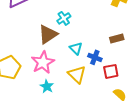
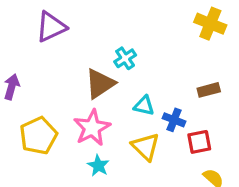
cyan triangle: (76, 48) -> (144, 106), turned -32

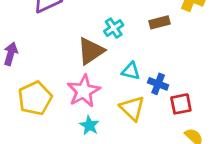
brown rectangle: (209, 90) -> (159, 22), moved

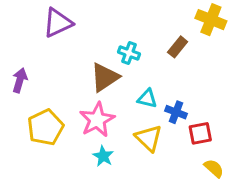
brown rectangle: (159, 22) -> (178, 47), turned -36
cyan cross: (114, 28) -> (129, 53), turned -36

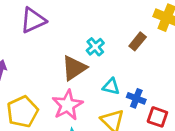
cyan cross: (129, 53) -> (95, 47), turned 30
red square: (200, 133) -> (157, 117), turned 30

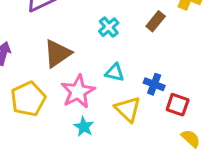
brown triangle: (74, 68) -> (57, 53), moved
cyan triangle: (111, 86) -> (115, 72), moved

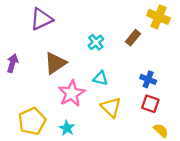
blue cross: (154, 84) -> (148, 79), moved
yellow pentagon: (28, 99) -> (32, 121), moved
cyan star: (84, 127) -> (67, 128), moved

